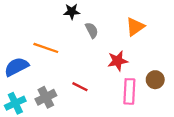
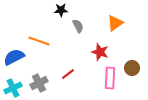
red star: (118, 61) -> (100, 52), turned 30
red line: (80, 87) -> (68, 74), turned -64

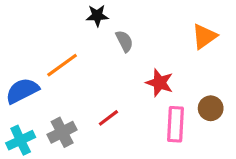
orange triangle: (115, 23) -> (204, 36), moved
orange line: (39, 41) -> (62, 65), turned -55

